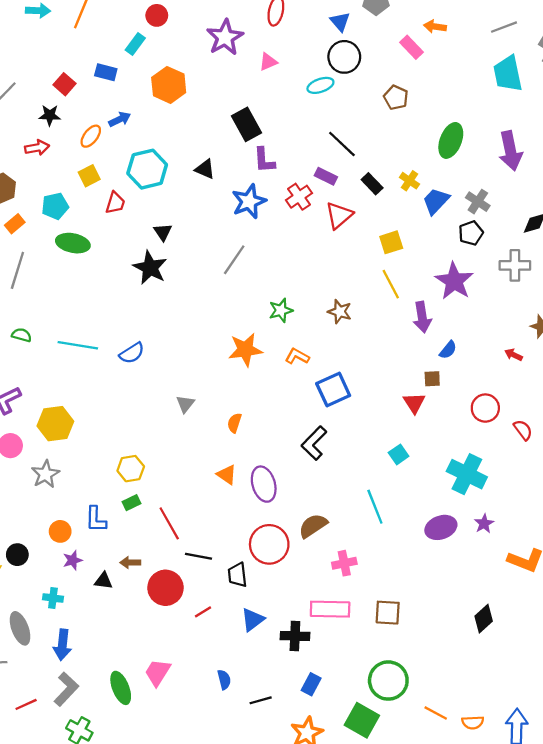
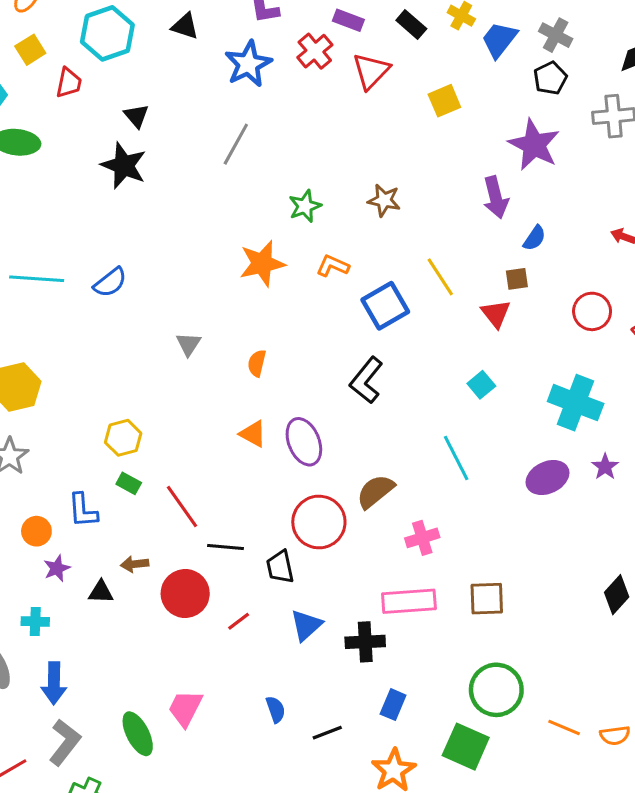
yellow line: (391, 284) -> (440, 277), moved
green rectangle: (132, 503) -> (129, 483), turned 60

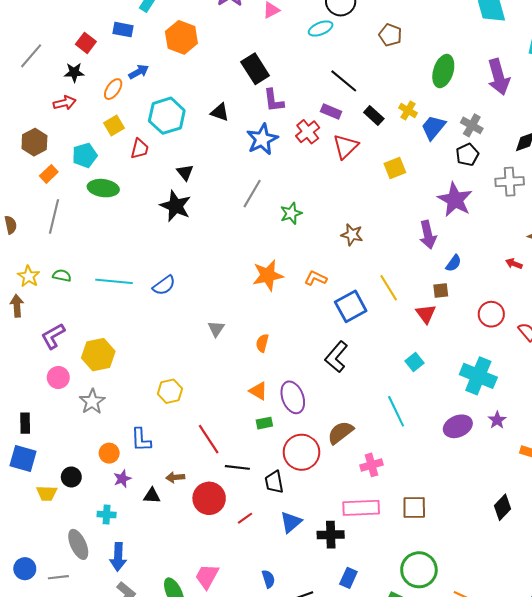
green star: (305, 206) -> (291, 213), moved
green rectangle: (129, 483) -> (264, 423), moved, turned -42

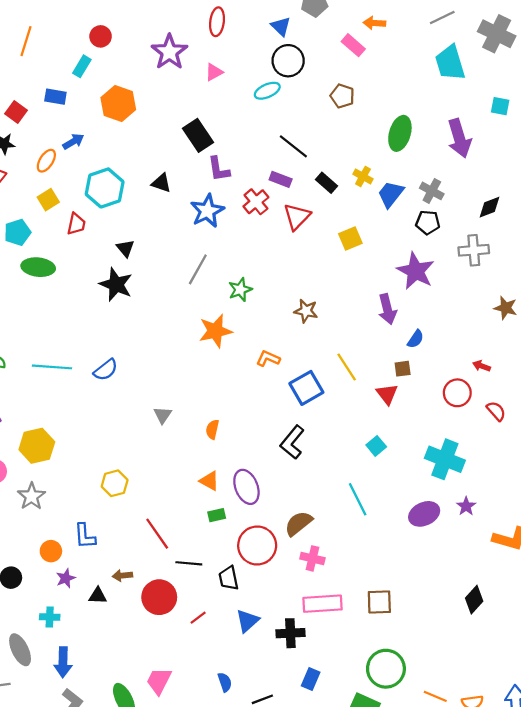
black pentagon: (467, 155) -> (428, 222), turned 30
red arrow: (514, 264) -> (482, 366), moved
orange star: (268, 275) -> (215, 331), moved
pink cross: (371, 465) -> (312, 558), moved, turned 30

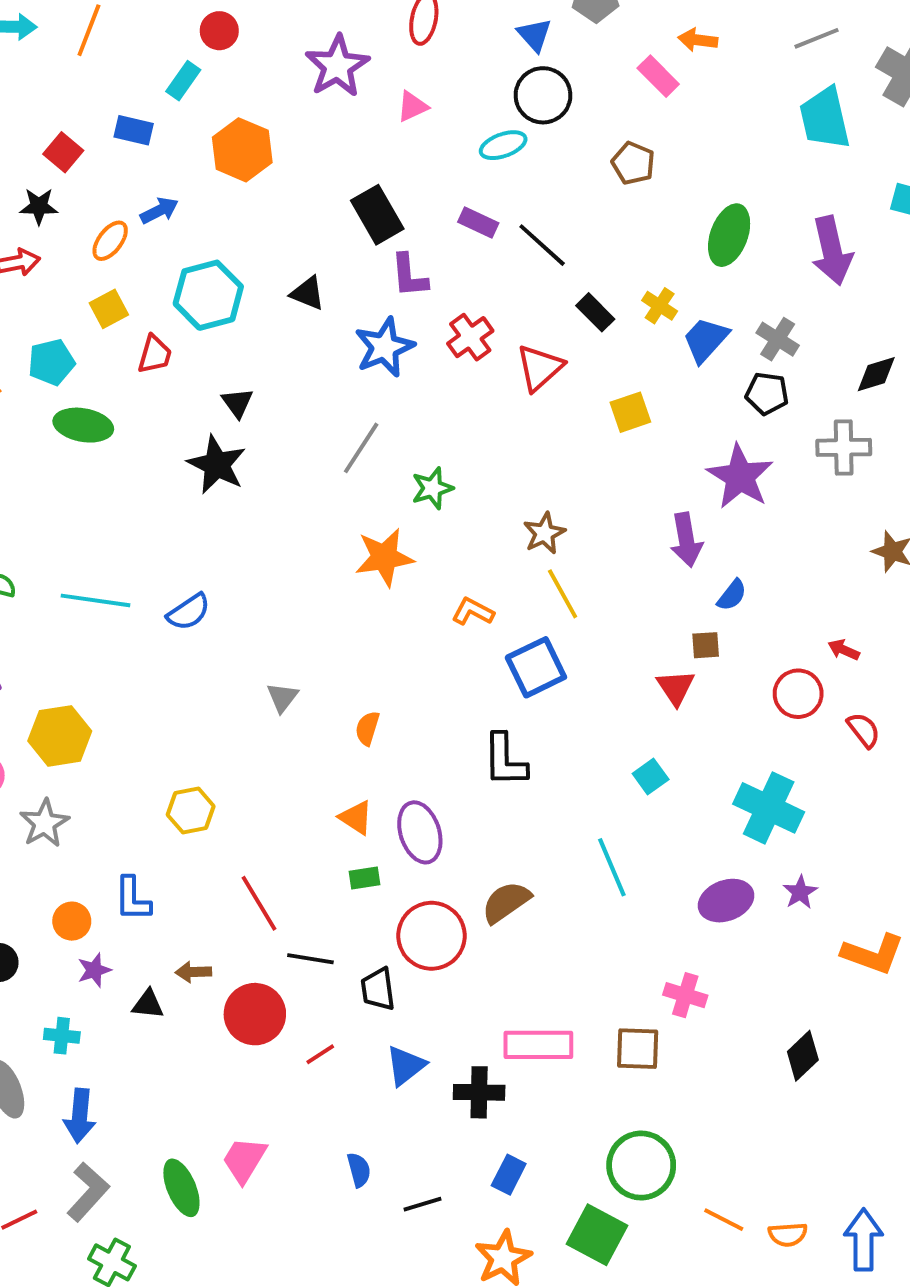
purple rectangle: (281, 179) -> (478, 222), moved
brown star: (306, 311) -> (544, 533), turned 30
yellow line: (347, 367) -> (563, 594), moved
black L-shape: (292, 442) -> (505, 760), turned -44
pink cross: (312, 558) -> (685, 995), moved

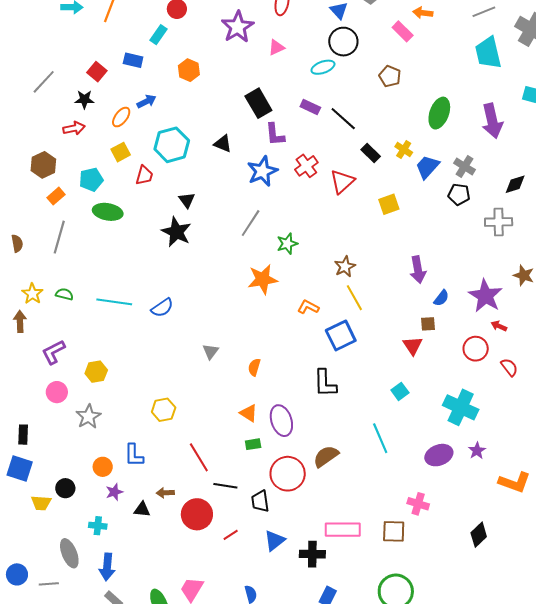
orange hexagon: (242, 150) -> (189, 70), size x0.7
purple star: (740, 477) -> (485, 296), moved
yellow hexagon: (60, 736) -> (96, 372), size x0.7

